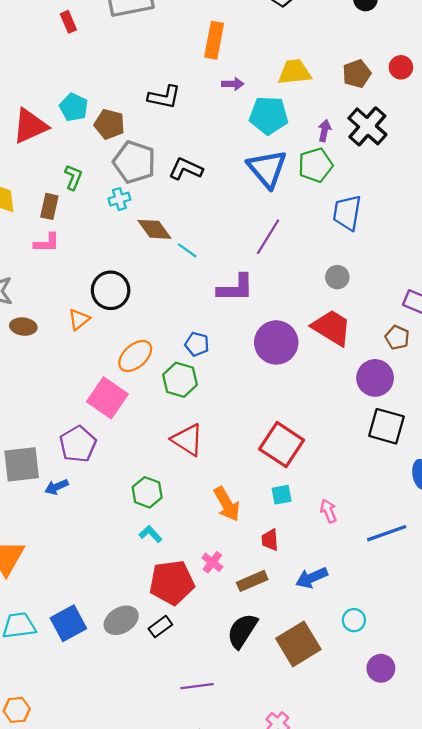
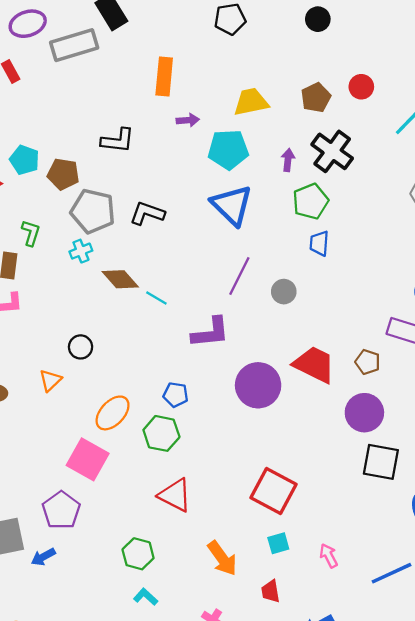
green pentagon: (315, 165) -> (311, 201), moved
blue trapezoid: (347, 213) -> (319, 243), size x0.7
gray circle: (337, 277) -> (284, 292), moved
black circle: (111, 290) -> (81, 347), size x0.6
brown pentagon: (397, 337) -> (368, 362), moved

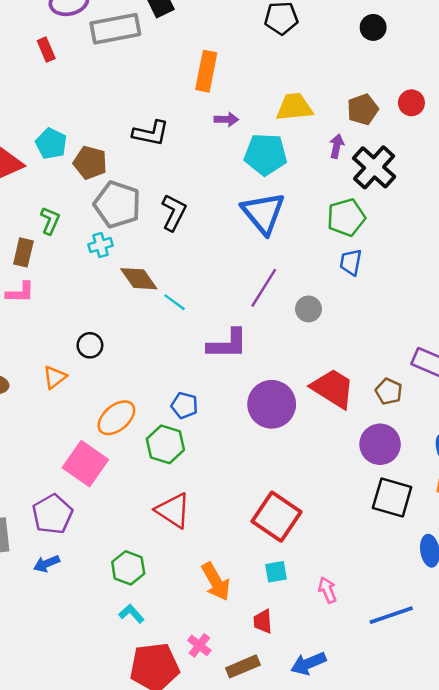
purple arrow: (288, 160) -> (337, 146), moved
black L-shape: (147, 213) -> (174, 213), turned 92
blue arrow: (43, 557) -> (47, 564), moved

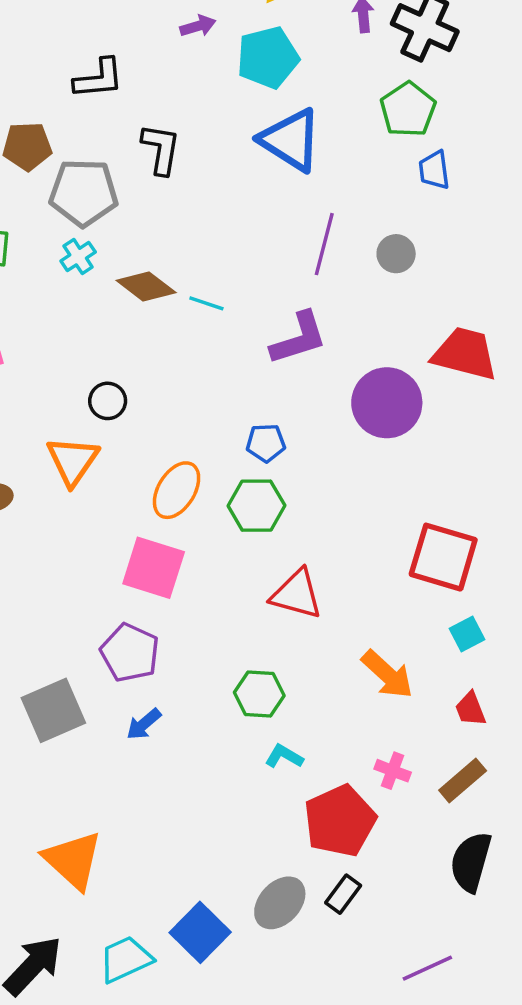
black L-shape: (174, 213) -> (161, 149), moved
orange triangle: (55, 377) -> (73, 461), size x1.5

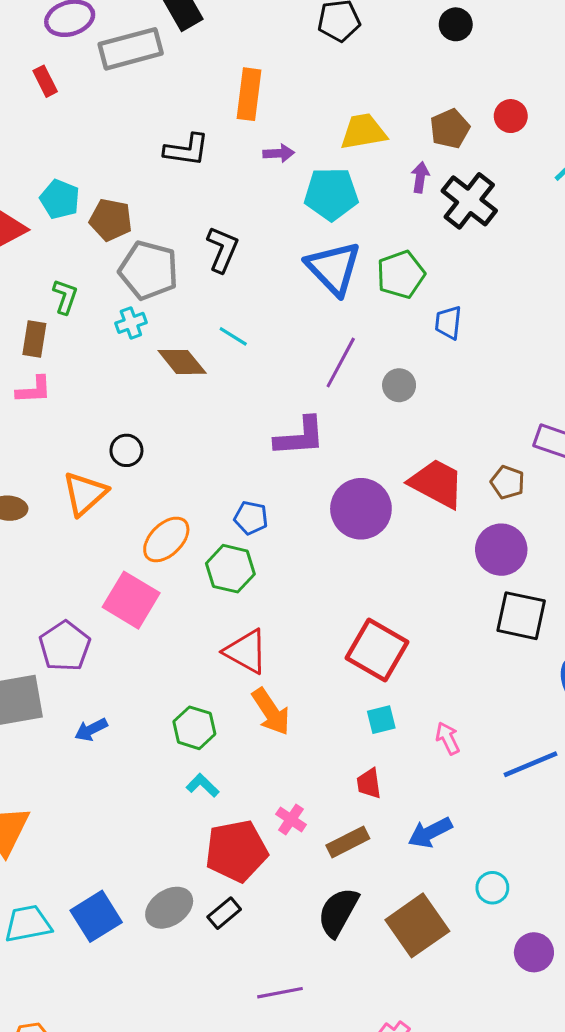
black L-shape: (99, 79) -> (187, 150), moved
green pentagon: (408, 110) -> (401, 274), moved
cyan line: (206, 303) -> (233, 336), moved
purple pentagon: (130, 653) -> (65, 646), moved
orange arrow: (387, 674) -> (271, 712), moved

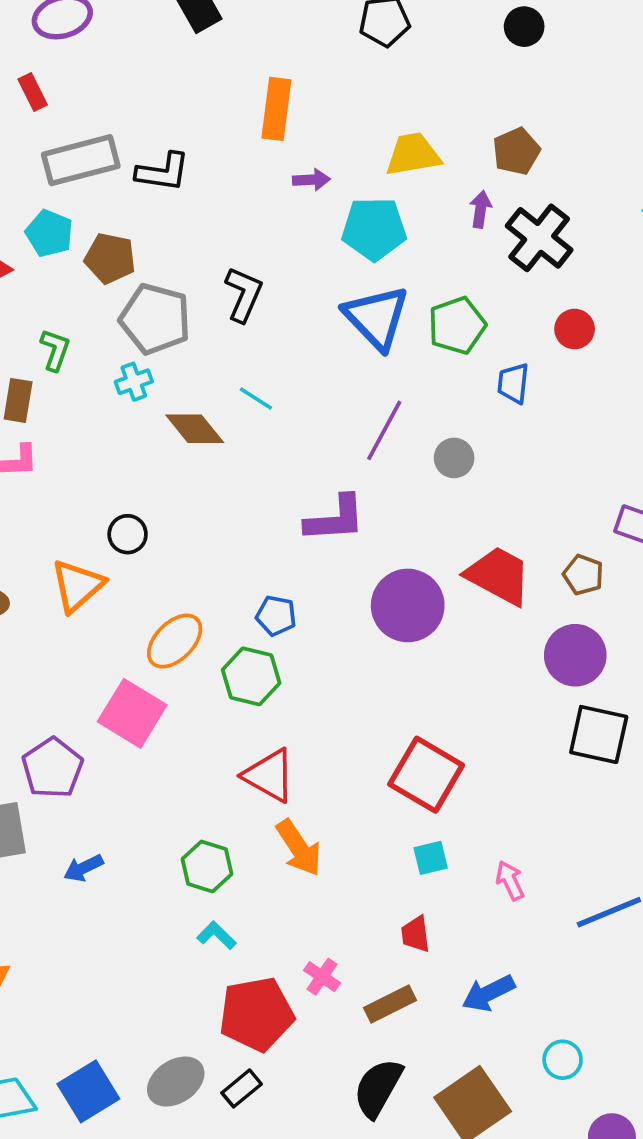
gray rectangle: (131, 49) -> (81, 160), moved
red circle: (511, 116) -> (575, 329), moved
black L-shape: (187, 150) -> (163, 172), moved

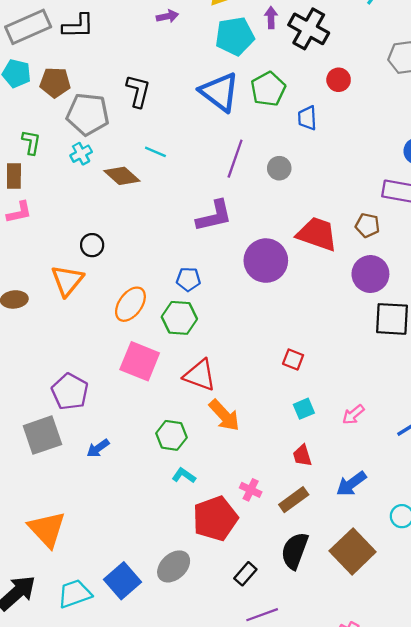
cyan pentagon: (374, 229) -> (235, 36), moved
pink square: (132, 713) -> (140, 361), moved
red square: (426, 775) -> (293, 360), size x0.5
pink arrow: (510, 881) -> (353, 415), turned -95
black rectangle: (242, 1088) -> (245, 574), moved

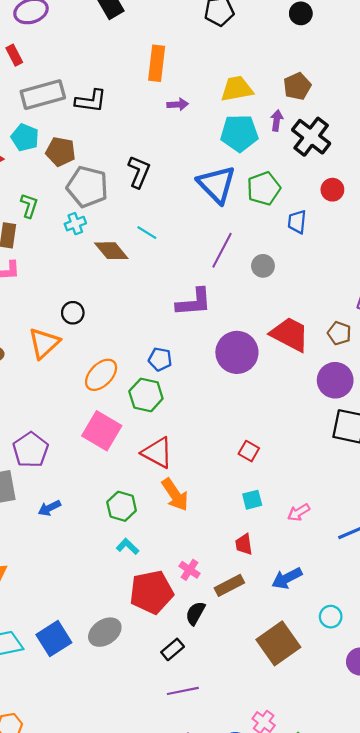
black semicircle: (295, 551) -> (195, 613), moved, size x0.7

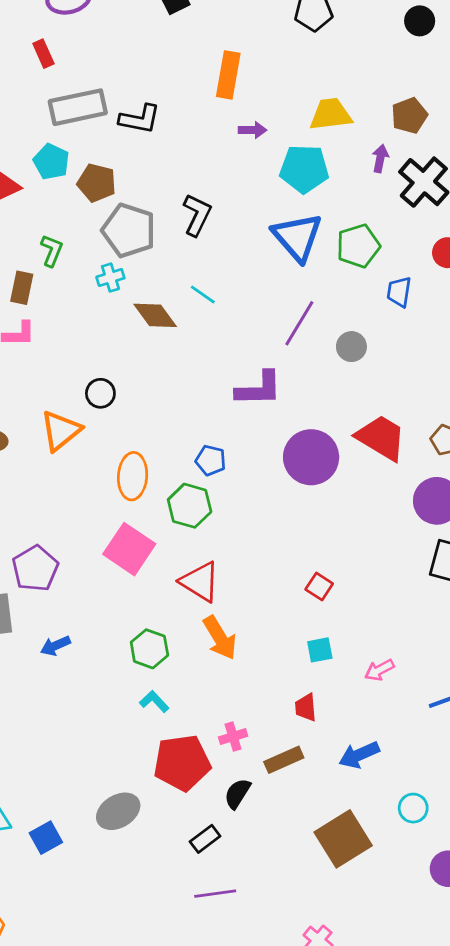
cyan pentagon: (239, 133) -> (304, 169), moved
orange ellipse: (101, 375) -> (133, 476), turned -44
pink cross: (190, 570) -> (233, 737), turned 36
blue square: (54, 639) -> (46, 838), moved, size x0.7

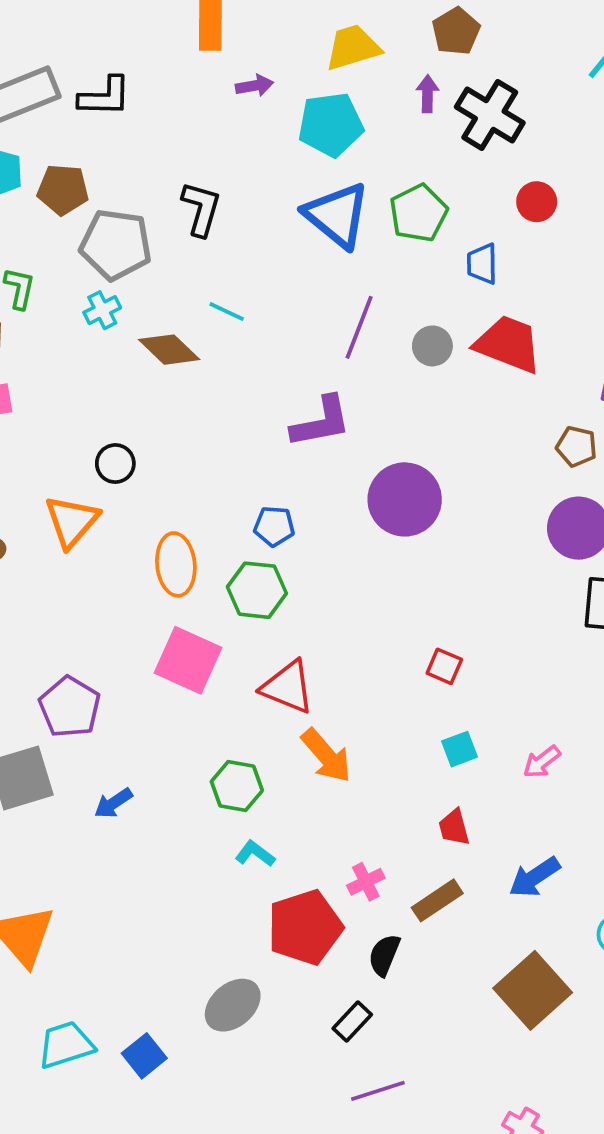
red trapezoid: (381, 438) -> (508, 344), moved

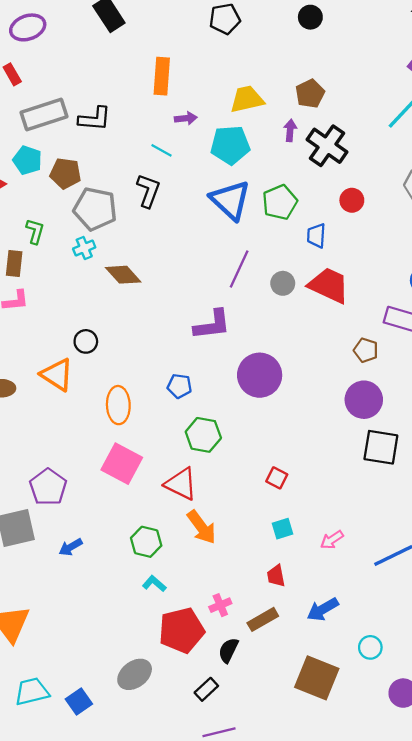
cyan line: (227, 311) -> (161, 150), moved
orange triangle: (72, 521) -> (57, 375), turned -42
green hexagon: (257, 590) -> (203, 435), moved
brown square: (533, 990) -> (317, 678), turned -30

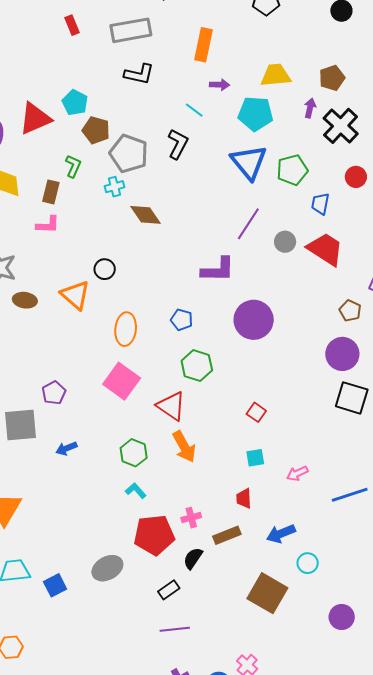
gray rectangle: (44, 114) -> (131, 30), moved
brown pentagon: (65, 173) -> (96, 130), moved
purple pentagon: (48, 487) -> (54, 393), size x0.7
cyan circle: (370, 647) -> (308, 563), moved

